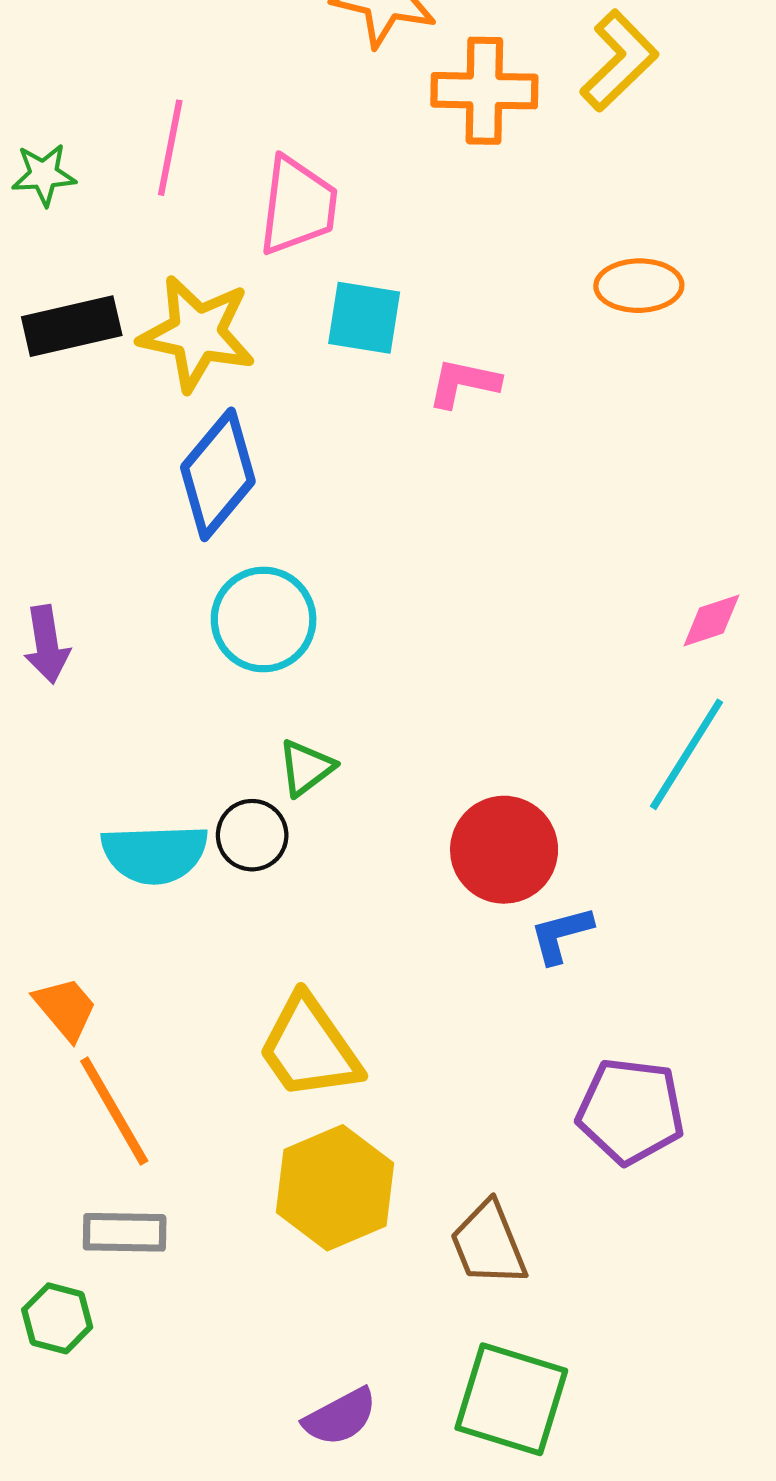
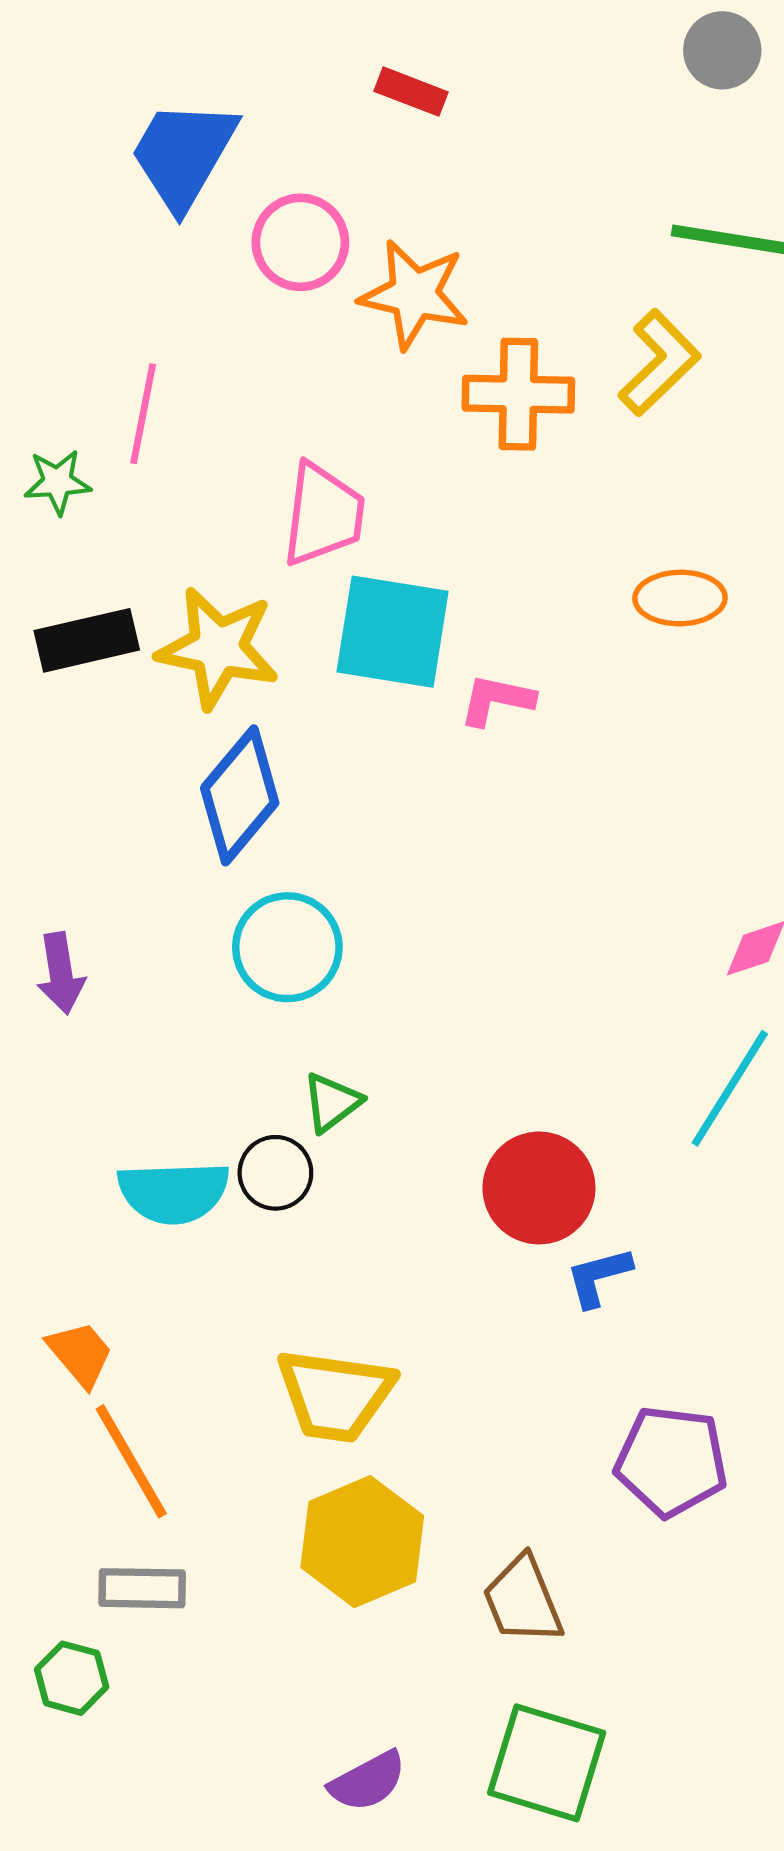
pink line: (170, 148) -> (143, 414), moved
cyan square: (364, 318) -> (393, 632), size x1.5
yellow trapezoid: (309, 1048) -> (335, 1395), turned -47

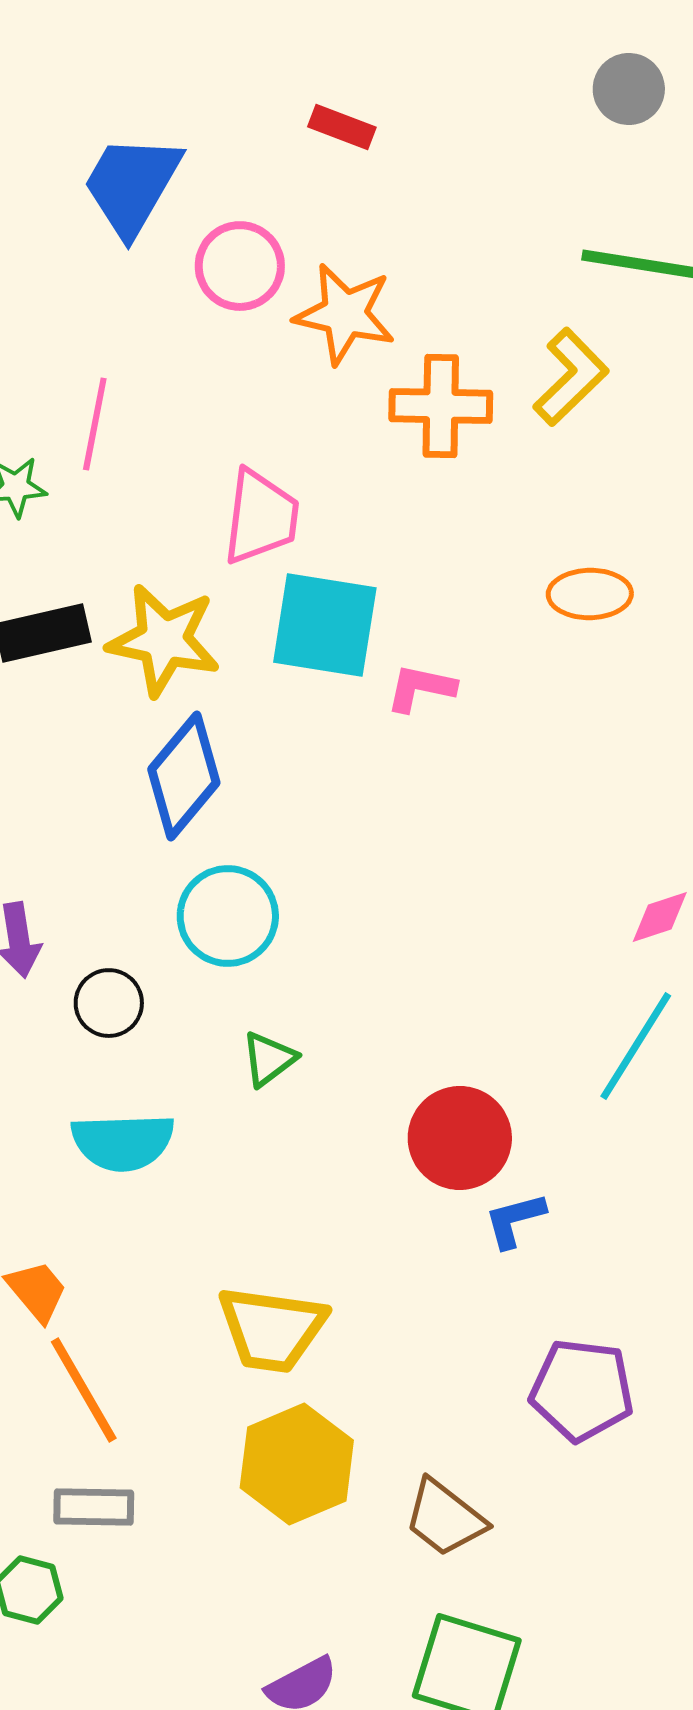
black circle: (275, 1173) -> (109, 1003), moved
brown trapezoid: (523, 1600) -> (445, 1518), turned -30

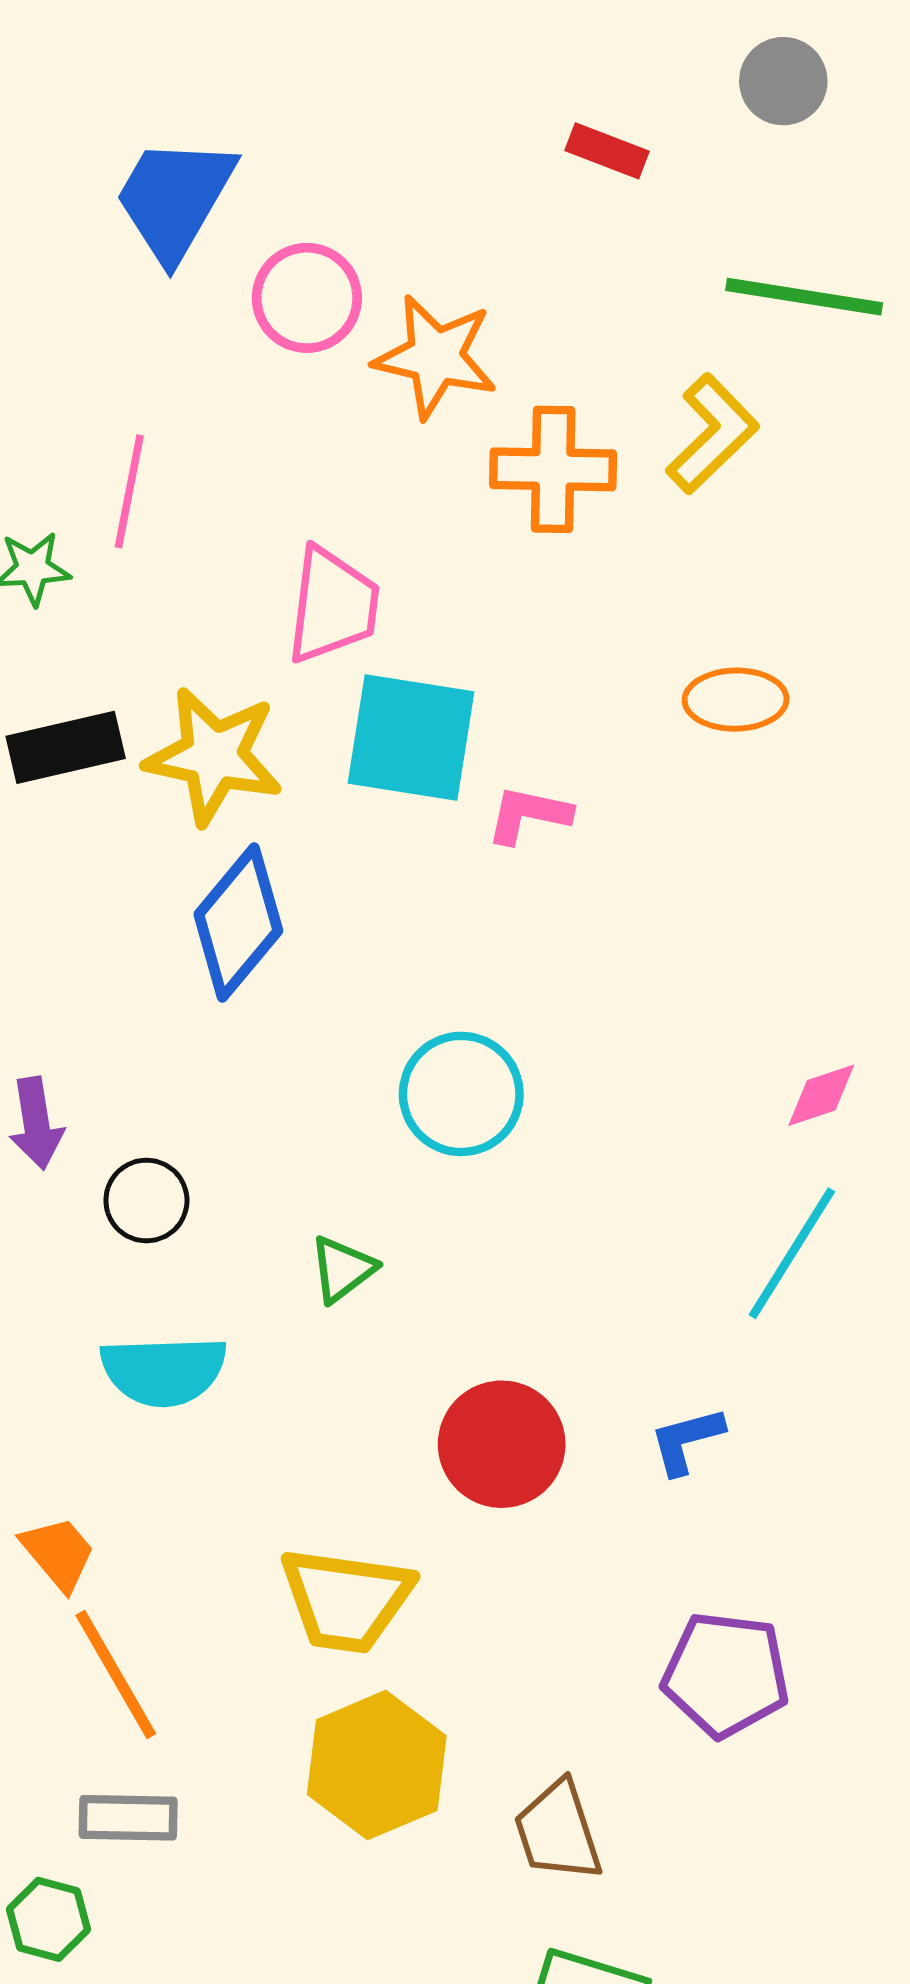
red rectangle: (342, 127) -> (607, 151), moved
cyan circle: (228, 916) -> (461, 1094), moved
red circle: (460, 1138) -> (502, 1444), moved
blue L-shape: (515, 1220) -> (687, 1441), moved
brown trapezoid: (445, 1518) -> (558, 1831), turned 34

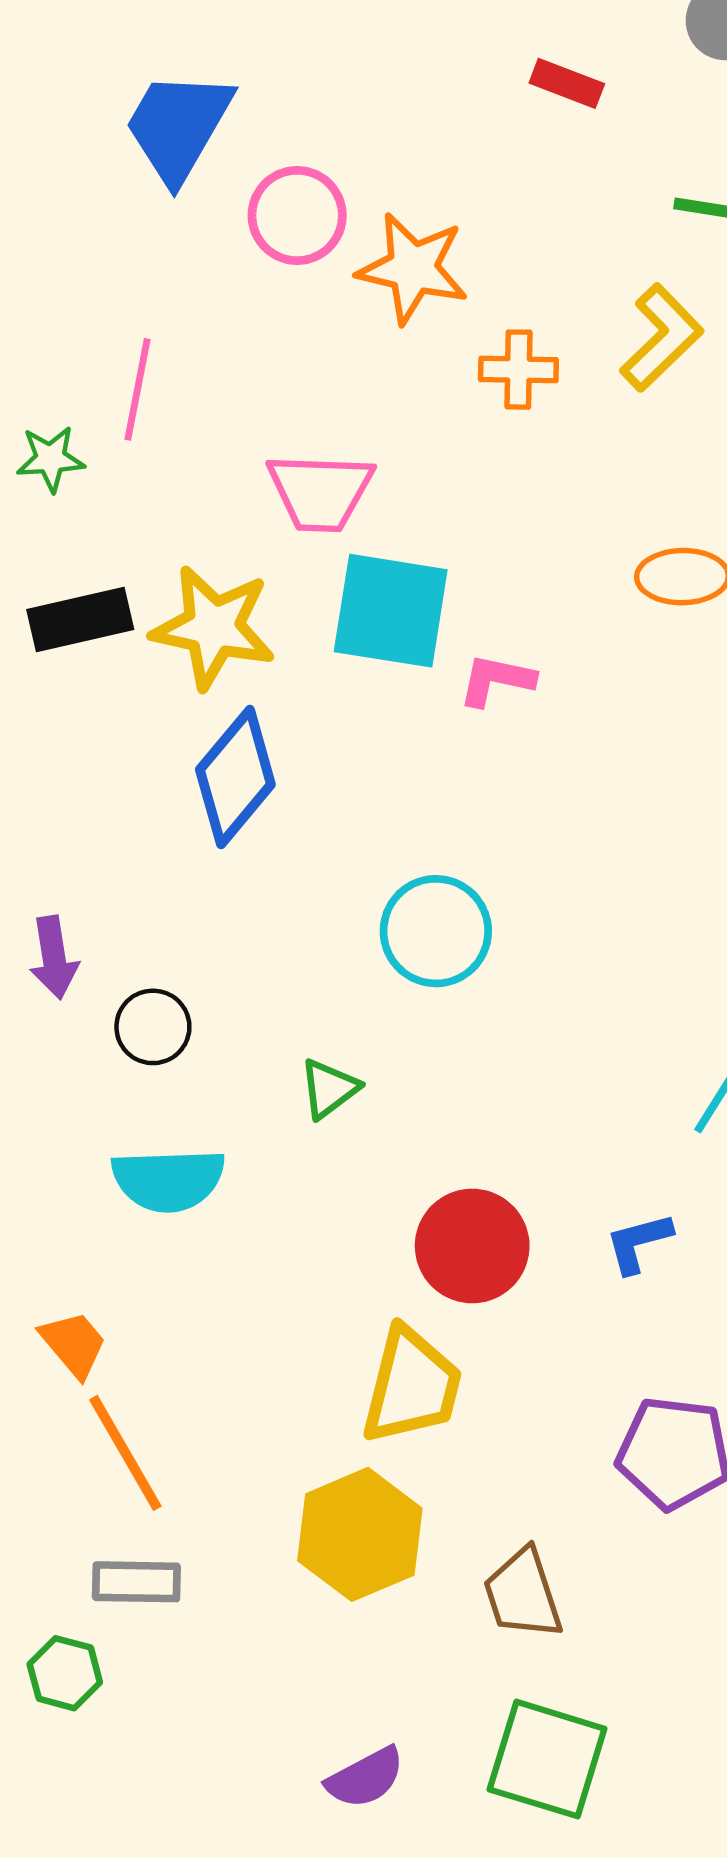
orange cross: (553, 469) -> (518, 370), size x0.7
pink trapezoid: (333, 605) -> (320, 492), turned 85
yellow trapezoid: (346, 1600) -> (412, 1386), moved, turned -84

